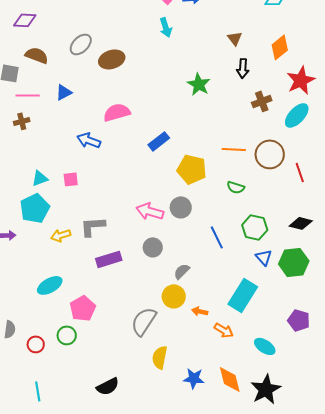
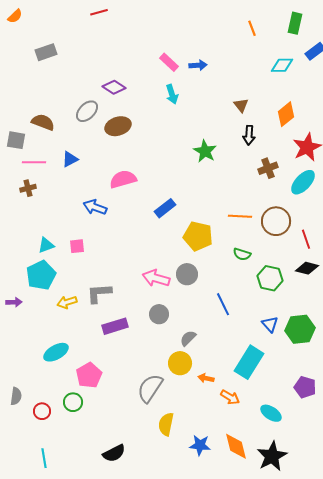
purple diamond: (25, 20) -> (114, 87), moved, turned 30
black diamond: (301, 223) -> (307, 268), moved
green hexagon: (255, 227) -> (270, 278), moved

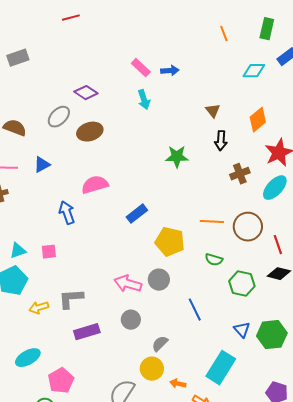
green star: (205, 151) -> (177, 157), turned -30
blue arrow: (95, 207) -> (67, 213), turned 50

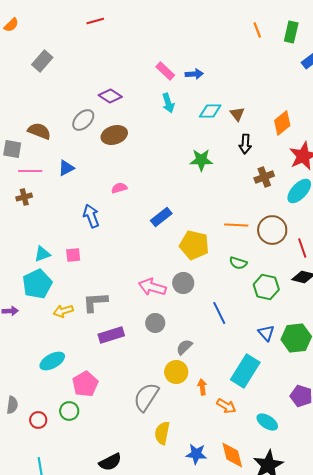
orange line: (224, 34) -> (257, 30), moved
gray rectangle: (18, 58) -> (42, 61), turned -30
cyan diamond: (254, 71) -> (210, 111), moved
pink semicircle: (95, 185) -> (119, 188), size x0.6
orange arrow: (178, 384) -> (202, 387), turned 70

